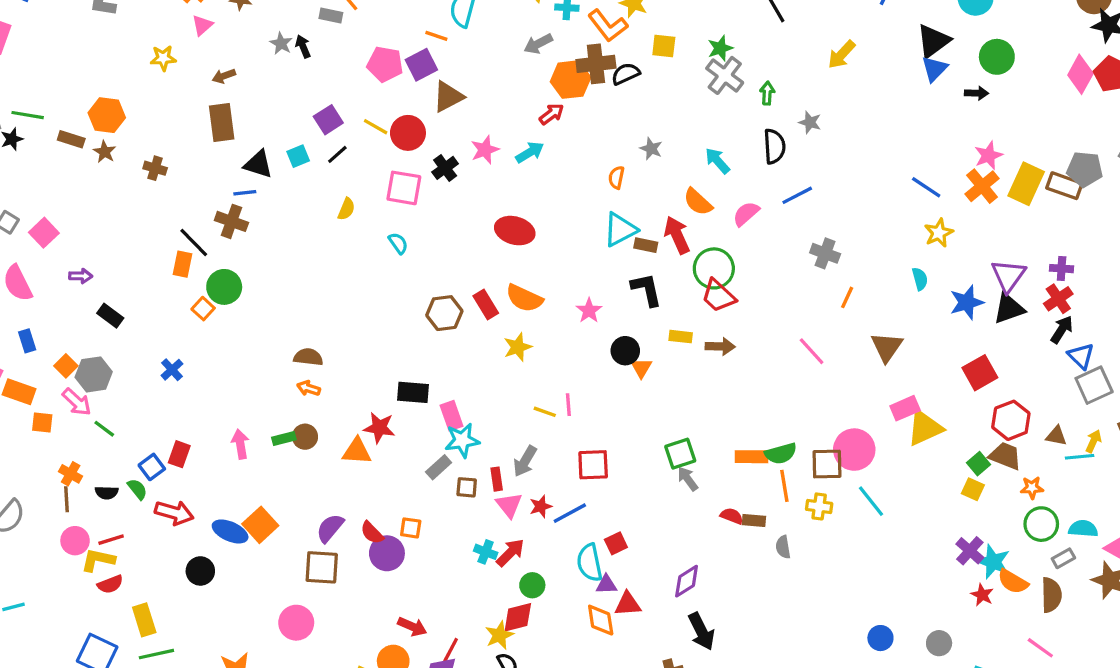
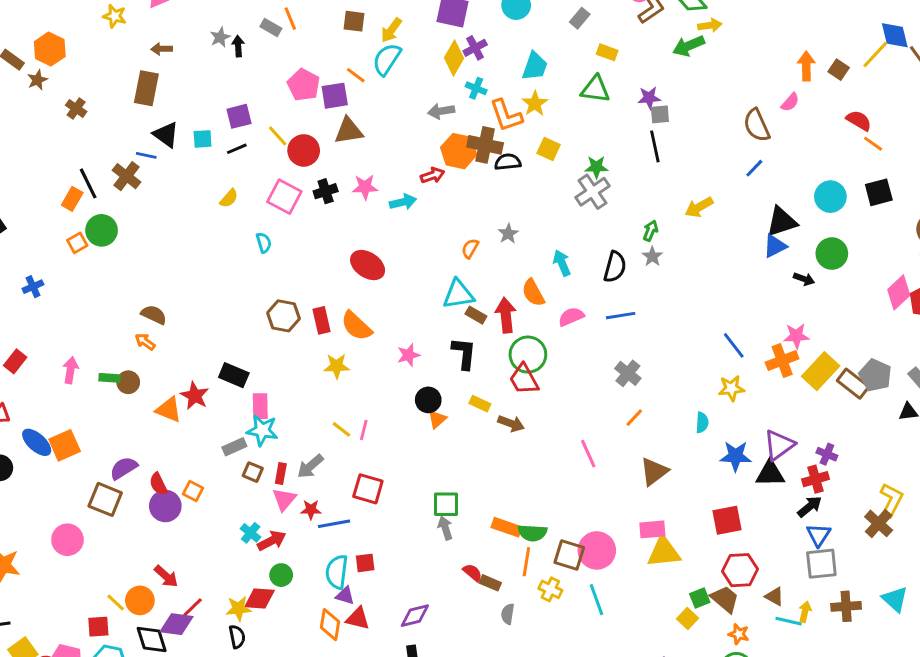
green arrow: (767, 93) -> (650, 231), moved
yellow arrow: (1093, 441) -> (805, 612), turned -30

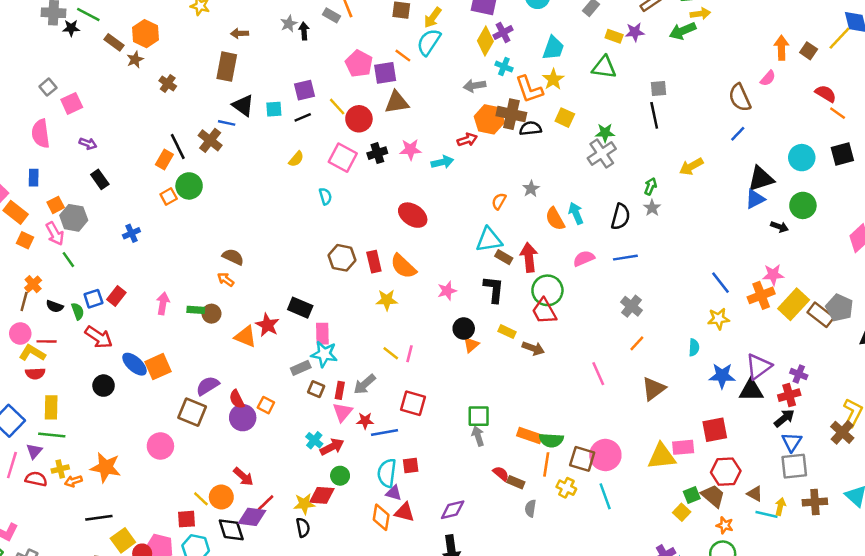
purple star: (649, 98) -> (635, 32), moved
orange semicircle: (533, 293) -> (555, 219), moved
pink rectangle: (652, 529) -> (683, 447), moved

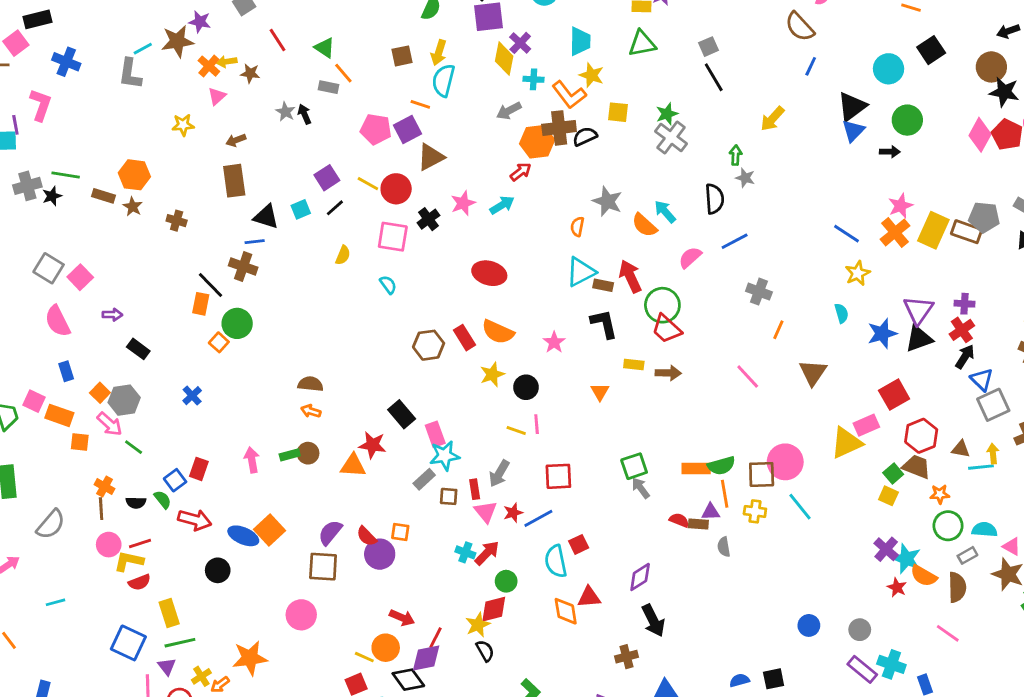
gray square: (48, 87) -> (49, 268), size x1.5
gray star: (531, 189) -> (607, 201), size x1.5
black rectangle: (300, 308) -> (402, 414), turned 45
black circle: (464, 328) -> (526, 387), moved
purple triangle: (394, 493) -> (711, 512), moved

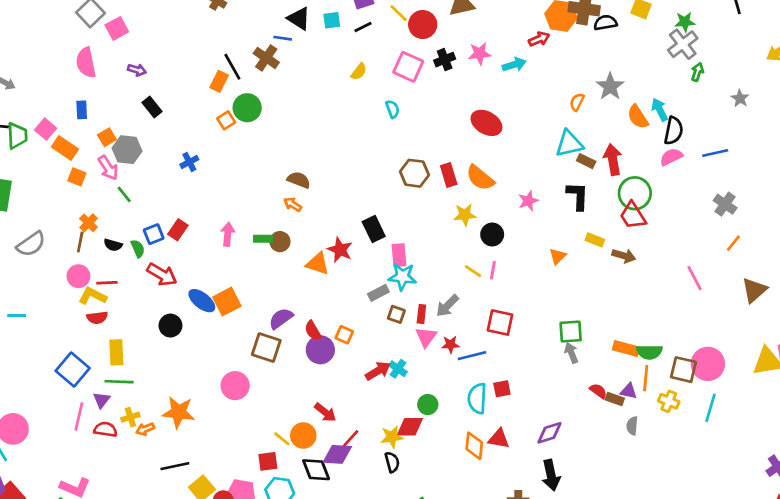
green arrow: (736, 155) -> (697, 72), moved
black semicircle: (714, 199) -> (674, 131), moved
cyan line: (800, 507) -> (710, 408), turned 40
red arrow: (487, 553) -> (378, 371), moved

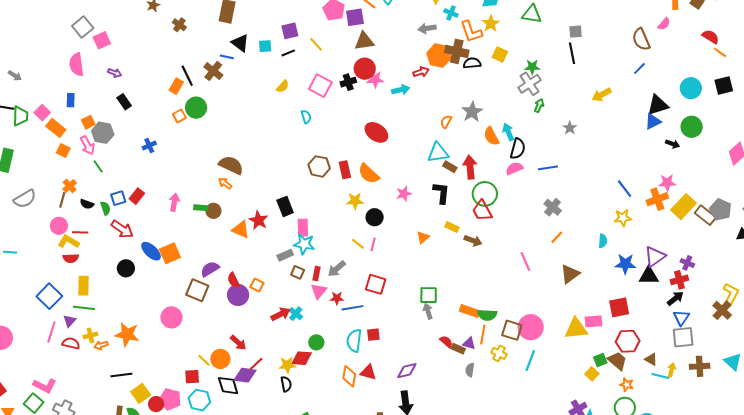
red circle: (423, 25) -> (365, 69), moved
brown semicircle: (299, 180) -> (231, 165), size x1.4

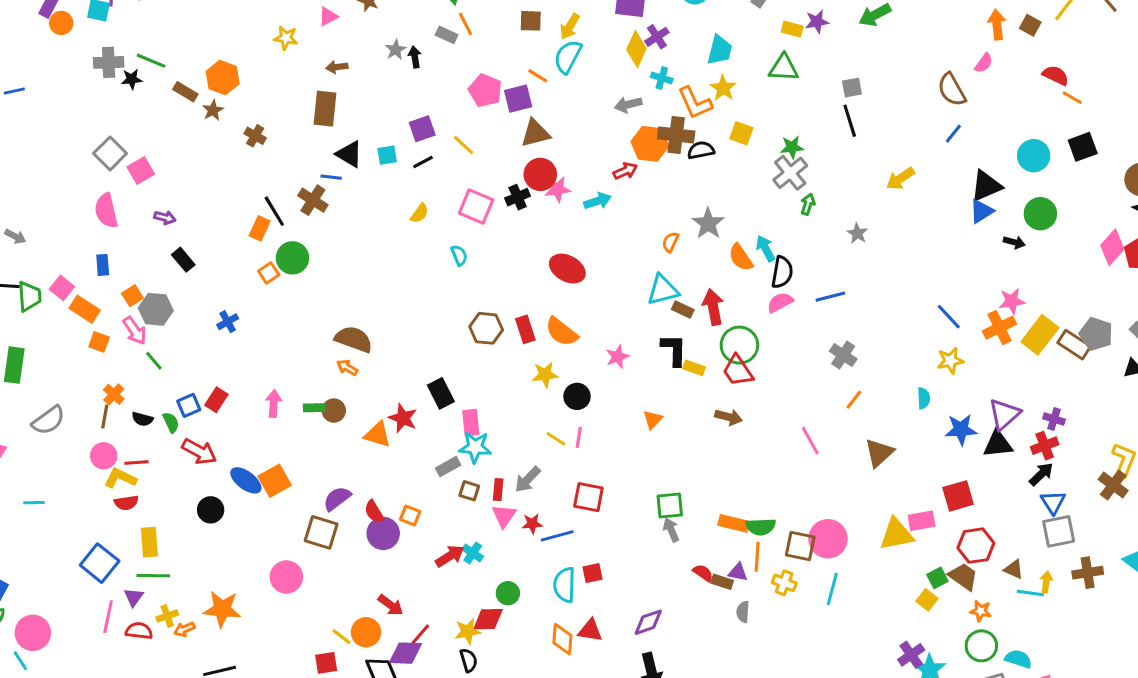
yellow rectangle: (452, 227) -> (694, 368), moved

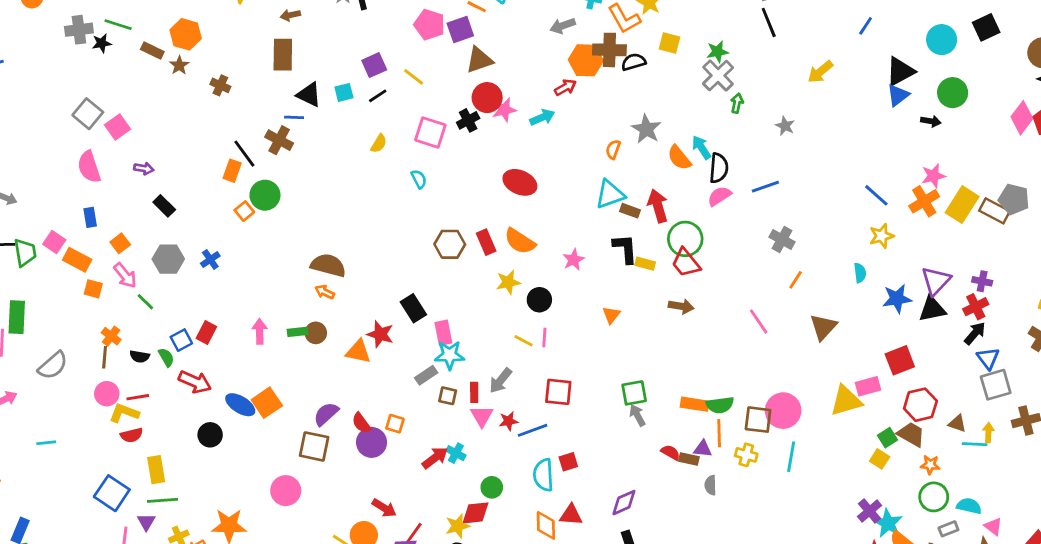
gray hexagon: (156, 309) -> (168, 259), moved

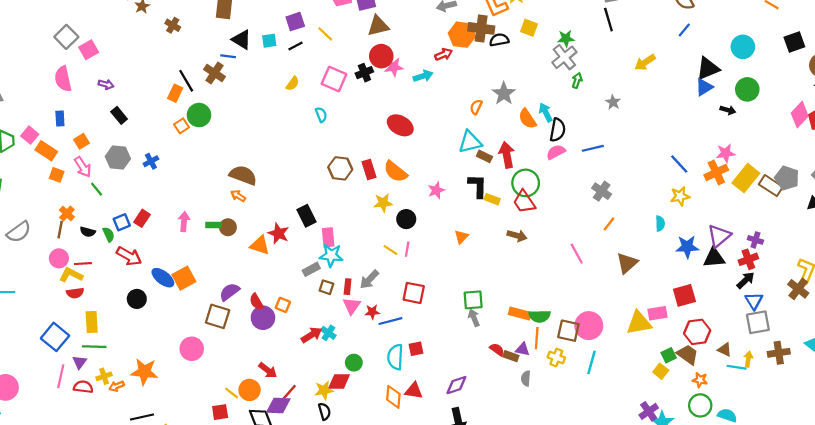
black square: (986, 27) -> (794, 42), moved

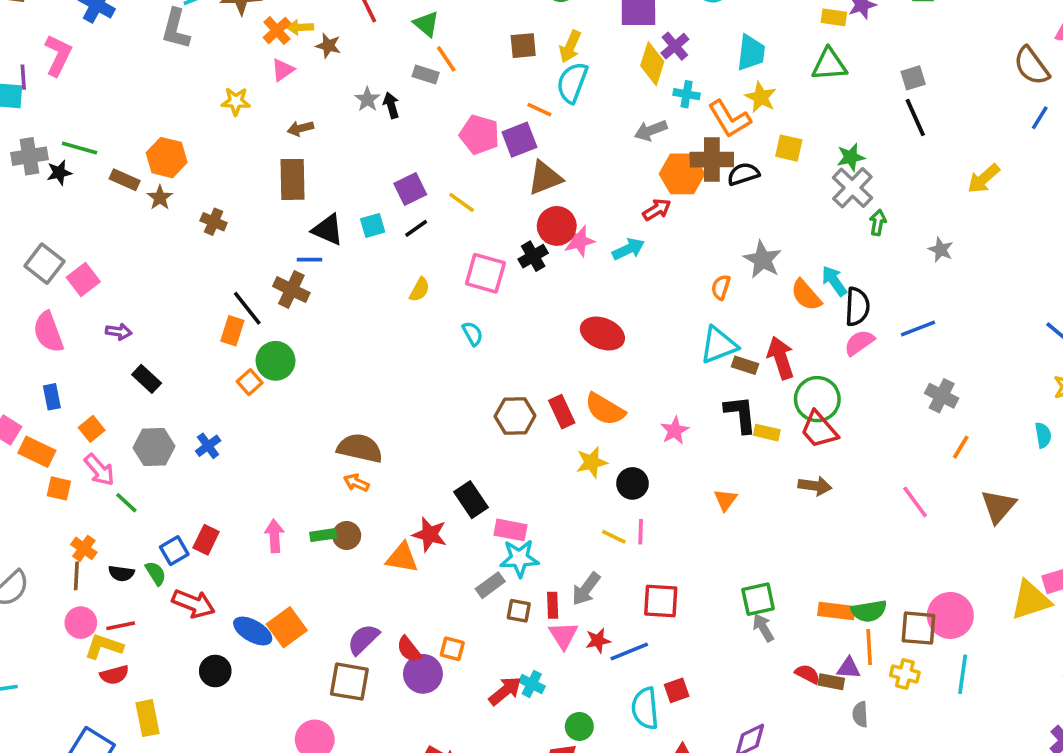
pink rectangle: (328, 237) -> (511, 530), turned -66

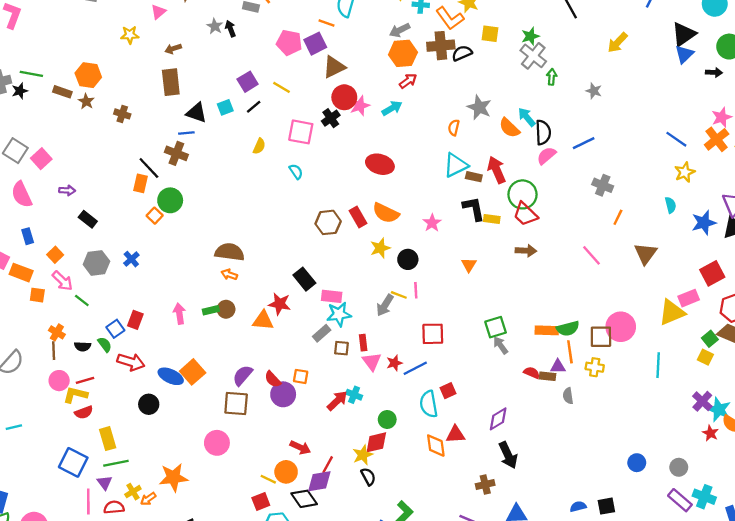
orange hexagon: (682, 174) -> (403, 53), moved
gray arrow: (586, 589) -> (385, 305), moved
cyan line: (963, 674) -> (658, 365), moved

